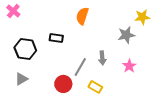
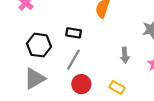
gray line: (80, 67) -> (74, 60), moved
gray triangle: (21, 79) -> (35, 79), size x1.5

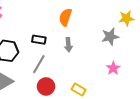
gray arrow: (125, 55) -> (68, 45), moved

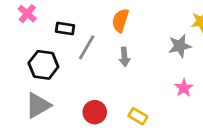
black rectangle: (39, 40) -> (65, 28), moved
gray line: (39, 64) -> (87, 47), moved

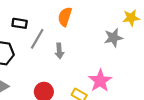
gray arrow: (124, 57) -> (59, 51), moved
pink star: (184, 88) -> (100, 81), moved, size x1.5

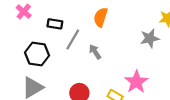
gray arrow: (59, 51) -> (95, 52), turned 152

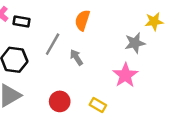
black rectangle: (55, 24) -> (21, 21), moved
pink star: (136, 82) -> (125, 75), moved

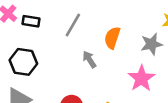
orange semicircle: (82, 20) -> (112, 38), moved
gray line: (53, 44) -> (73, 25), moved

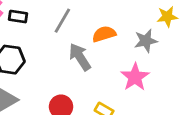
orange semicircle: (112, 38) -> (104, 34), turned 55
gray arrow: (89, 59) -> (80, 57), size x1.5

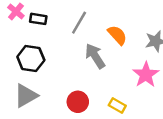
orange semicircle: (104, 34) -> (117, 35), turned 65

